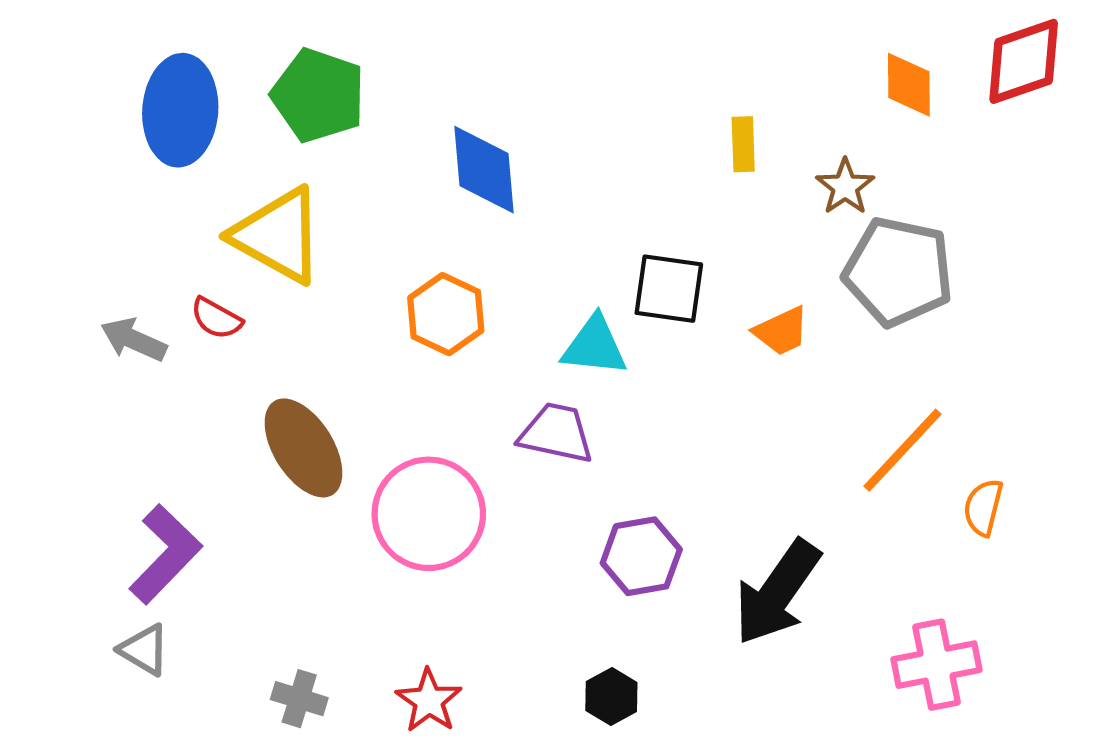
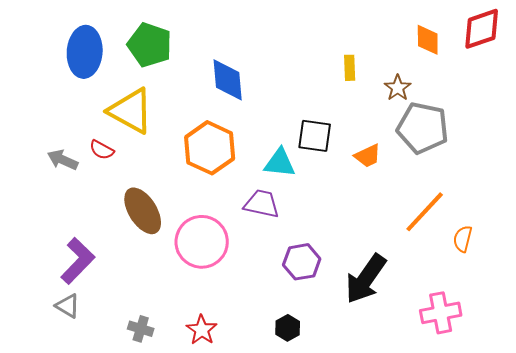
orange hexagon: (446, 314) -> (210, 148), size x1.4

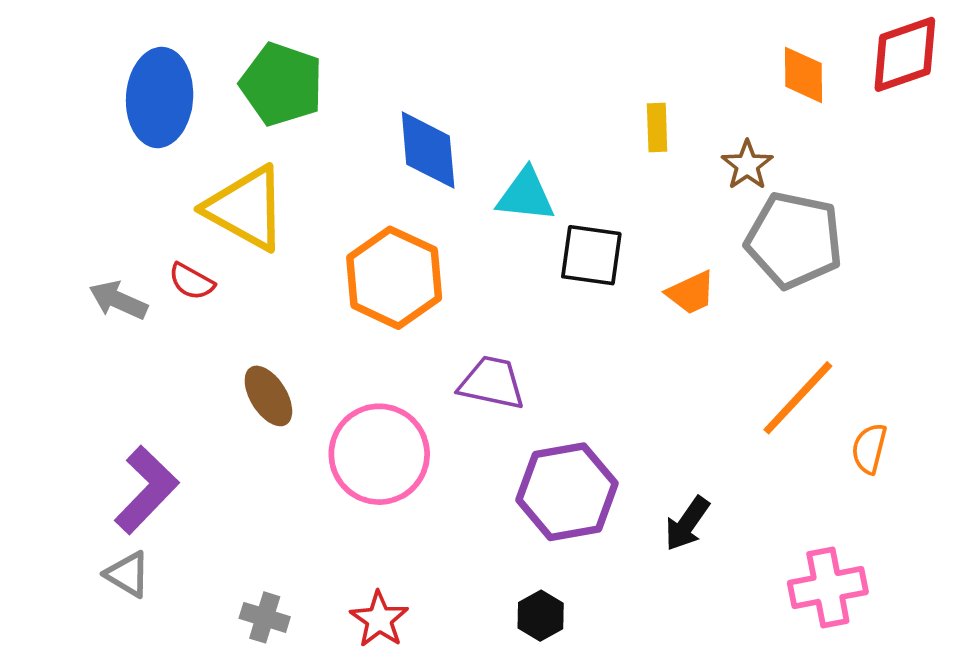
cyan triangle: (280, 163) -> (526, 195), moved
brown ellipse: (143, 211) -> (268, 396), size x0.7
purple hexagon: (302, 262) -> (567, 492), size x1.4
black arrow: (366, 279) -> (687, 524), size x0.6

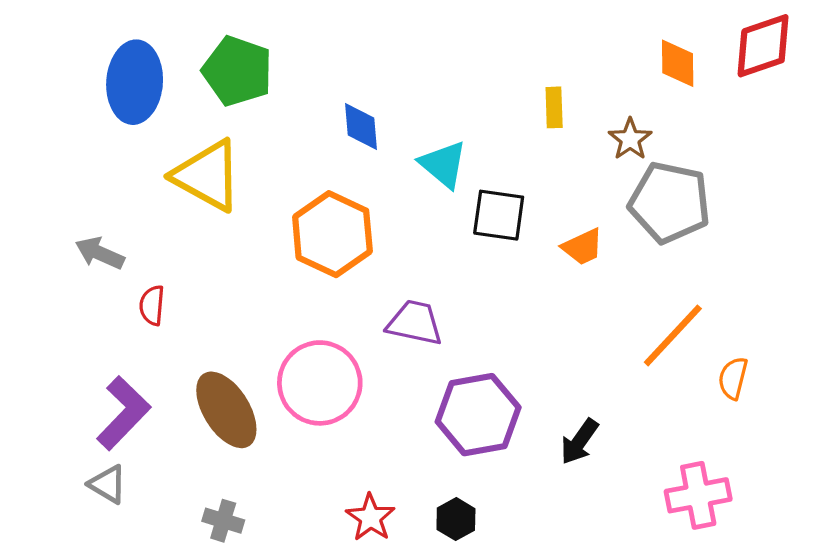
blue diamond: (428, 150) -> (361, 126), size x0.7
cyan triangle: (526, 195) -> (443, 164), turned 34
red semicircle: (191, 281) -> (152, 305), moved, turned 66
brown ellipse: (268, 396) -> (226, 410), moved, size x1.5
red star: (379, 619) -> (370, 518), moved

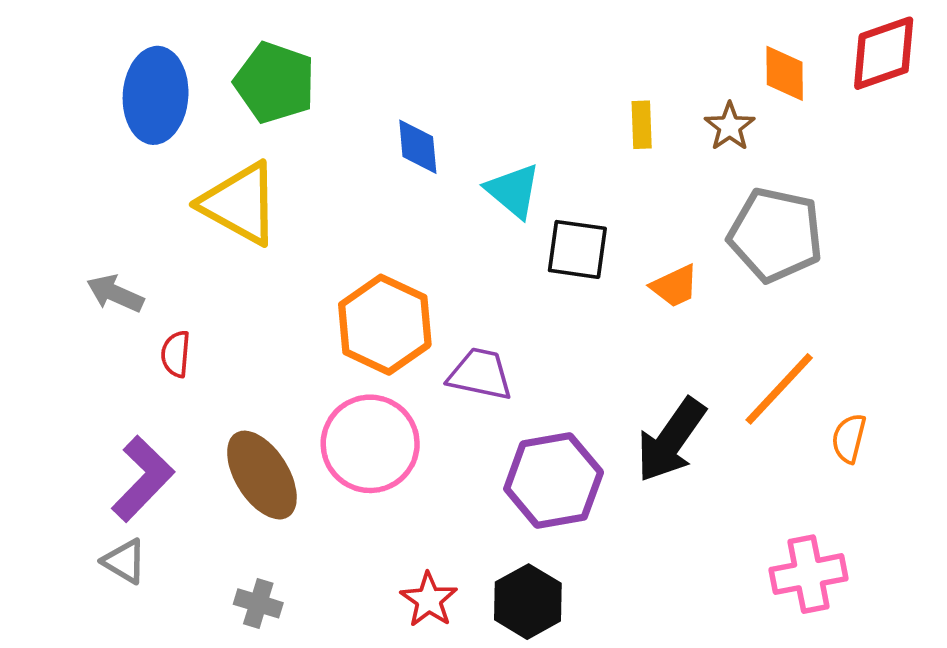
brown star: (630, 139) -> (730, 127), moved
orange hexagon: (332, 234) -> (385, 325), moved
black arrow: (579, 442) -> (671, 440), moved, size x1.6
black hexagon: (456, 519) -> (528, 602), size x1.5

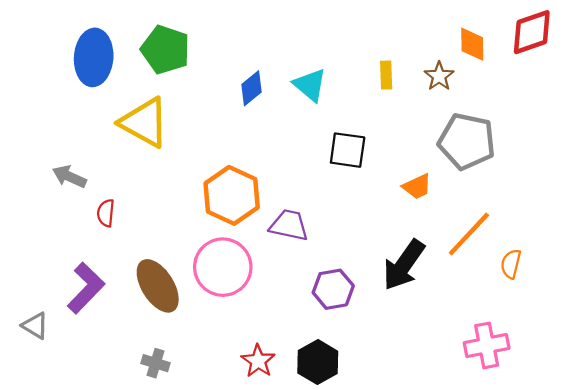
blue diamond: (418, 147) -> (251, 88), turned 56
cyan triangle: (513, 191) -> (310, 85), moved
orange trapezoid: (675, 286) -> (417, 187), moved
purple hexagon: (554, 481) -> (333, 289), size x0.7
gray triangle: (124, 561) -> (35, 326), moved

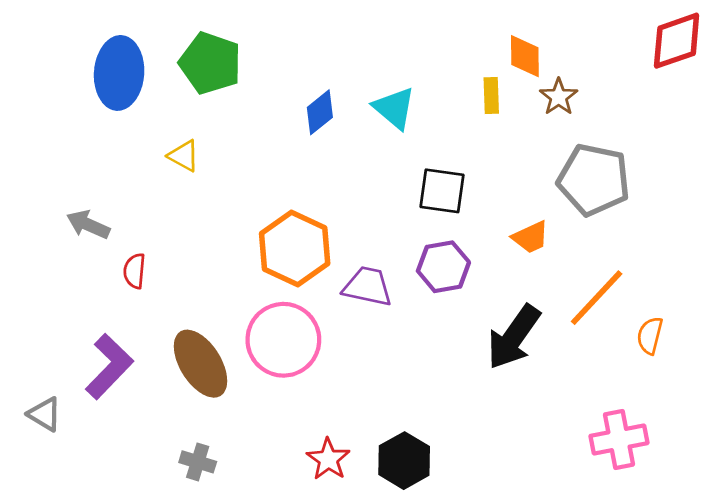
orange diamond: (472, 44) -> (525, 56), moved
yellow triangle: (144, 123) -> (184, 156), size x0.5
purple hexagon: (333, 289) -> (443, 267), moved

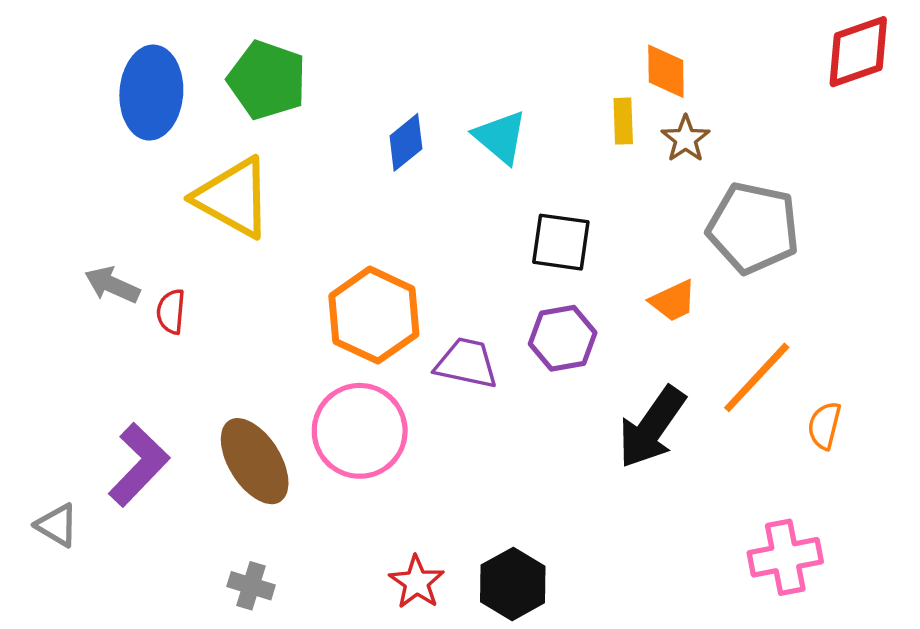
brown star: (559, 97) -> (686, 139), moved
yellow triangle: (184, 156) -> (233, 198), size x2.0
red semicircle: (135, 271) -> (171, 312), moved

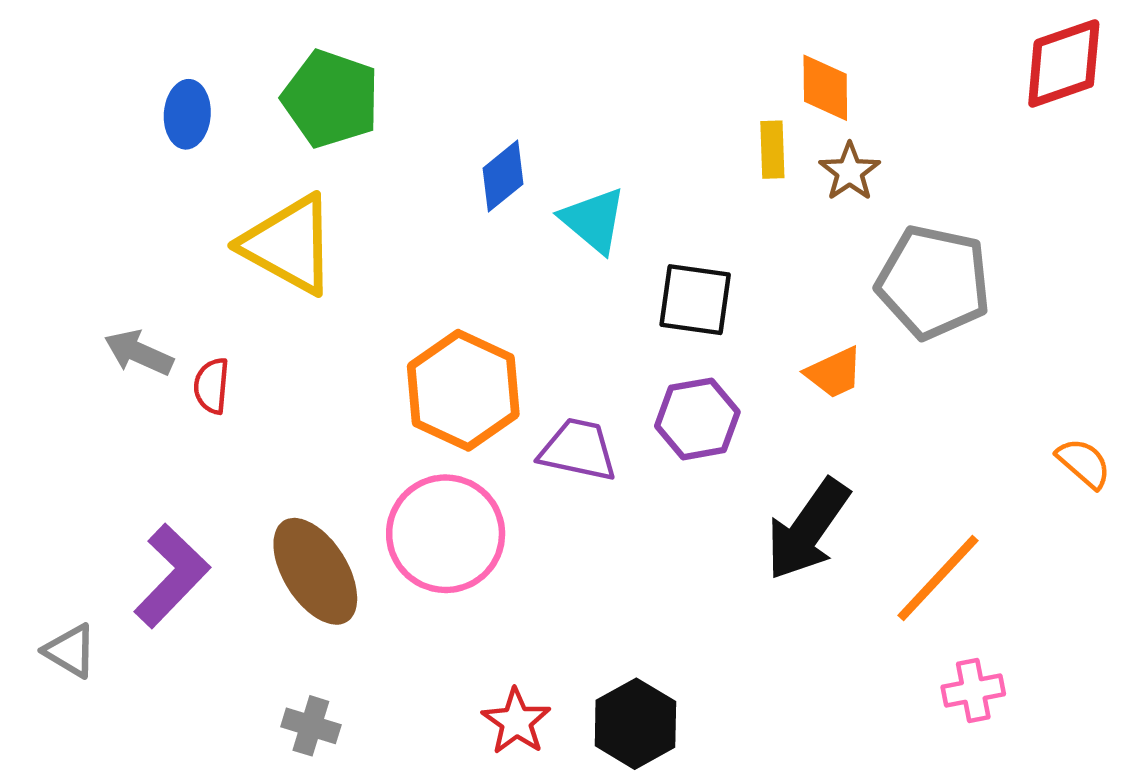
blue ellipse: (151, 93) -> (187, 114), size x0.6
cyan triangle: (500, 137) -> (594, 220), moved
orange line: (757, 377) -> (938, 578), moved
orange semicircle: (824, 426) -> (1084, 463), moved, turned 117
pink cross: (785, 557) -> (973, 691), size x0.7

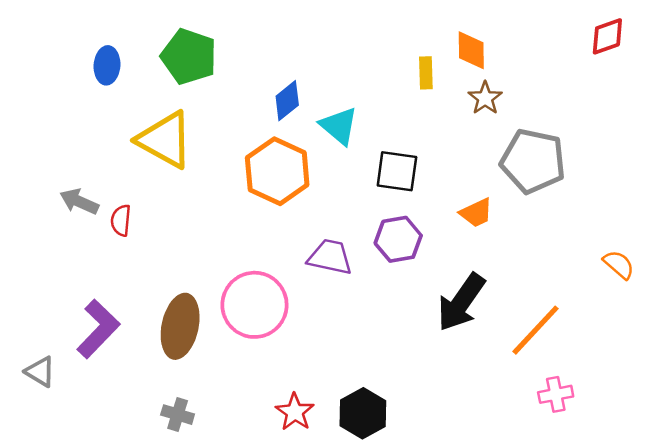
red diamond: (1064, 63) -> (607, 36), size x0.7
yellow rectangle: (772, 150) -> (426, 73), moved
orange hexagon: (463, 390) -> (277, 171), moved
brown ellipse: (315, 571) -> (180, 326), turned 44

